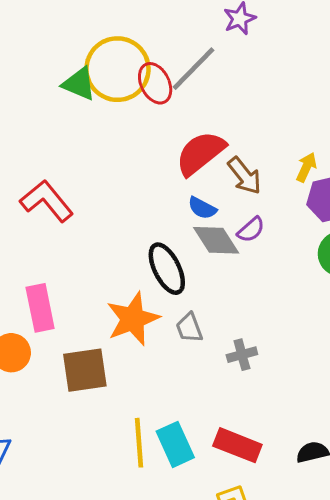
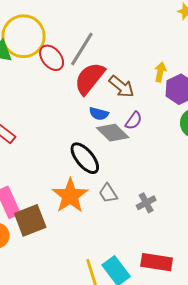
gray line: (193, 69) -> (82, 49), moved
red ellipse: (155, 83) -> (52, 58), moved
brown square: (85, 370) -> (30, 220), moved

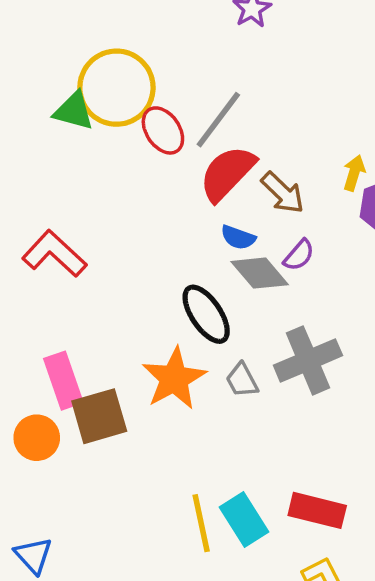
gray cross: (146, 203) -> (308, 360), moved, size x1.8

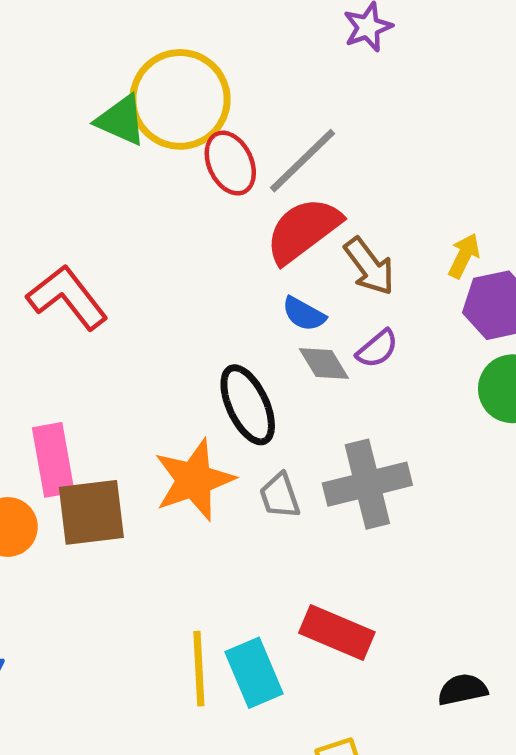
gray diamond: (260, 273) -> (324, 364), size x0.7
red rectangle: (317, 510) -> (337, 632), moved

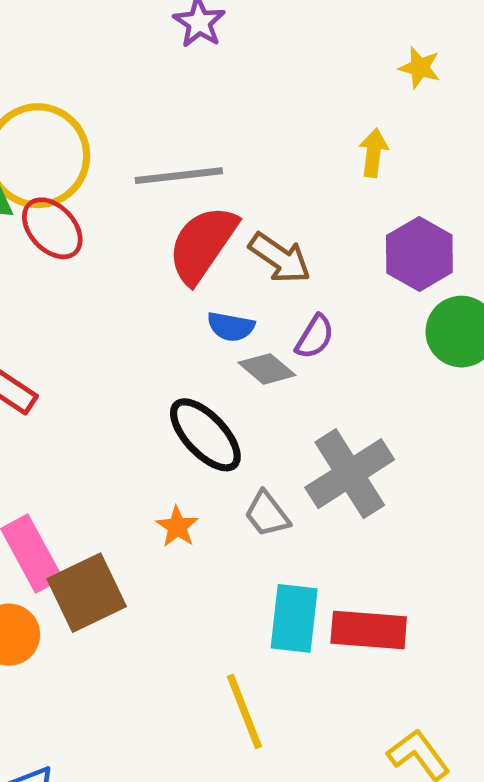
gray line: (303, 161) -> (179, 176), turned 56
red ellipse: (230, 163) -> (52, 228), moved
yellow arrow: (464, 256) -> (373, 153), moved
orange star: (194, 480) -> (177, 527), size x0.5
cyan rectangle: (254, 673) -> (294, 618), moved, turned 48

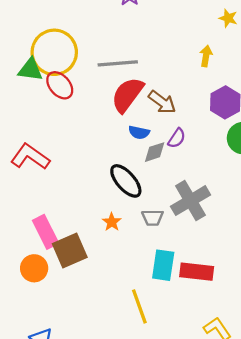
gray diamond: (267, 369) -> (155, 152), turned -60
gray trapezoid: (267, 514) -> (152, 218), turned -55

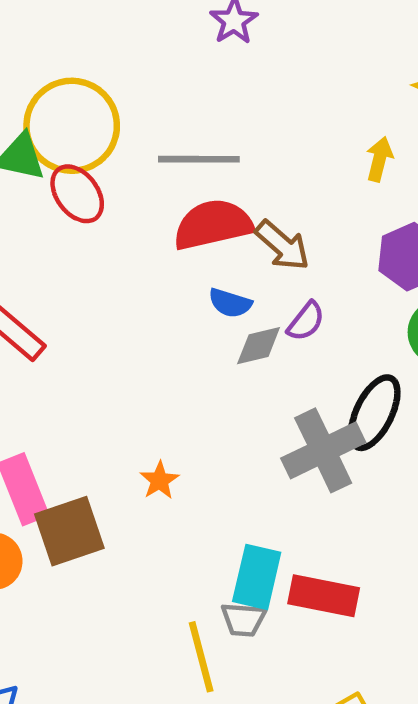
red semicircle: (127, 95) -> (213, 225), turned 36
black ellipse: (126, 181) -> (374, 413), moved, turned 63
gray trapezoid: (152, 218) -> (243, 619), moved

